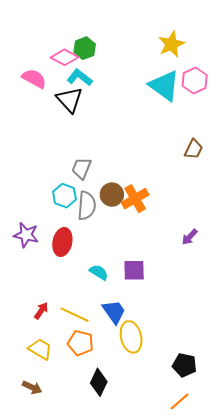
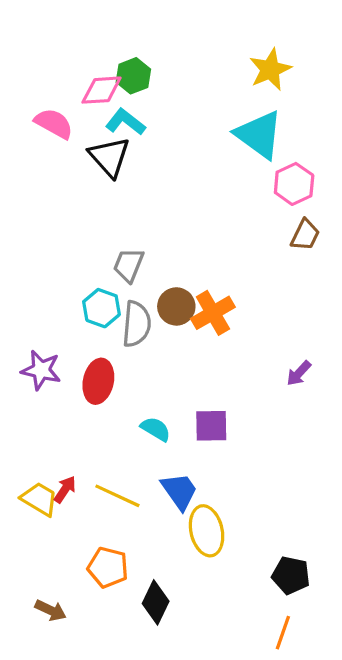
pink diamond: (64, 57) -> (102, 90), turned -32
pink hexagon: (195, 81) -> (294, 184), moved
orange pentagon: (81, 343) -> (108, 567), moved
yellow trapezoid: (40, 349) -> (39, 499), moved
orange line: (180, 401) -> (283, 633), turned -30

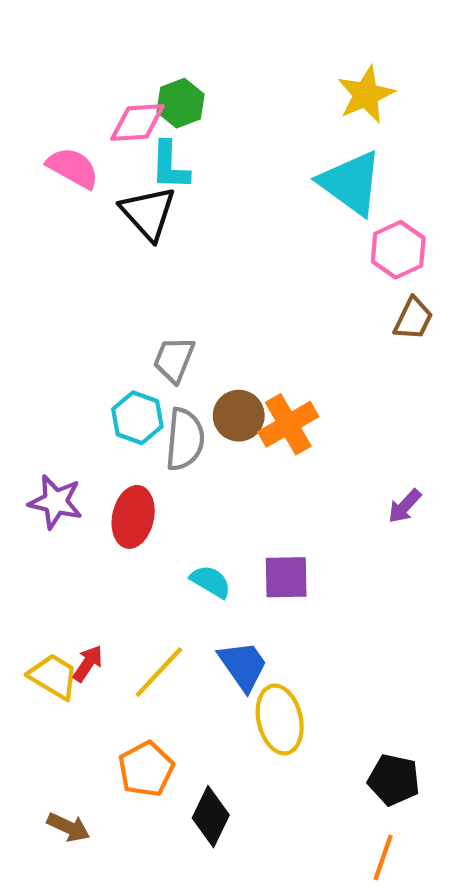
cyan L-shape: (125, 122) -> (170, 166), turned -126
yellow line: (117, 496) -> (159, 672), turned -72
orange pentagon: (108, 567) -> (146, 769), turned 30

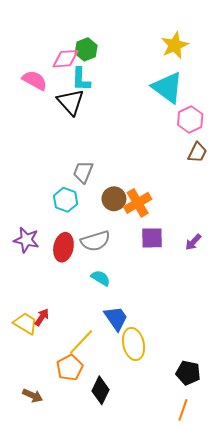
gray semicircle: (185, 439) -> (95, 241), moved, turned 68
purple square: (286, 577) -> (152, 238), moved
yellow line: (159, 672) -> (81, 342), moved

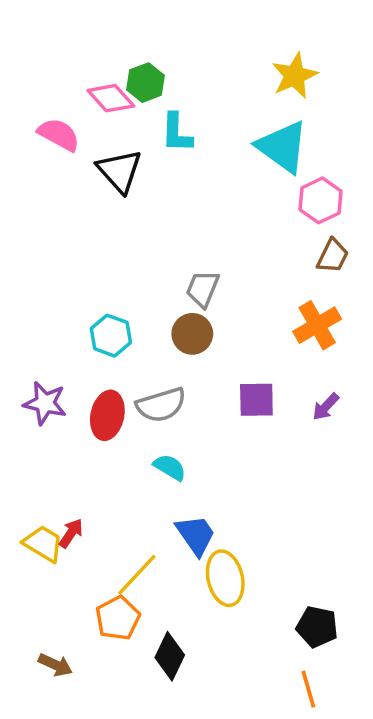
pink diamond: (66, 59) -> (111, 98), turned 52
cyan L-shape: (81, 79) -> (177, 133), moved
gray trapezoid: (83, 172) -> (203, 289), moved
orange cross: (138, 203) -> (317, 325), moved
orange line: (183, 410) -> (308, 689), turned -35

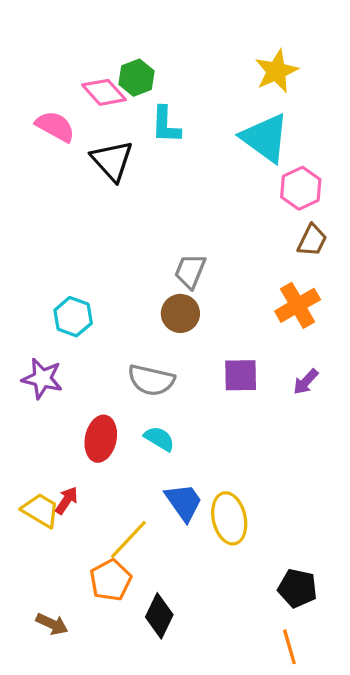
cyan hexagon: (111, 336) -> (73, 317), moved
gray semicircle: (161, 405) -> (151, 380), turned 30
red ellipse: (107, 415) -> (101, 439), moved
yellow ellipse: (225, 578) -> (229, 518), moved

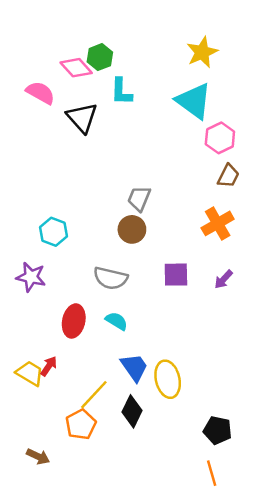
black diamond: (159, 616) -> (132, 411), moved

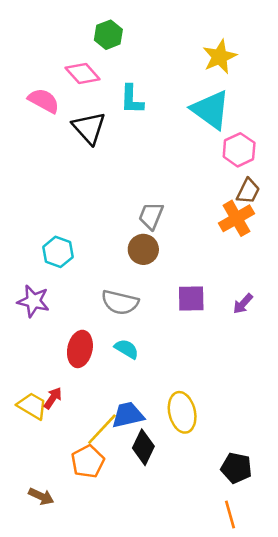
green hexagon: (100, 57) -> (108, 35), moved
orange cross: (218, 223) -> (236, 218), moved
blue trapezoid: (134, 367) -> (128, 415), moved, turned -68

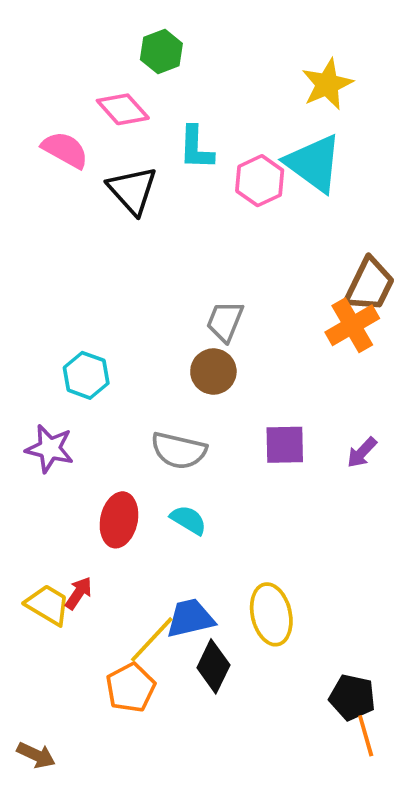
pink hexagon: (239, 150) -> (260, 181), moved
brown trapezoid: (248, 191) -> (370, 285), size x1.4
brown arrow: (41, 496) -> (36, 755), moved
orange line: (230, 514) -> (366, 736), moved

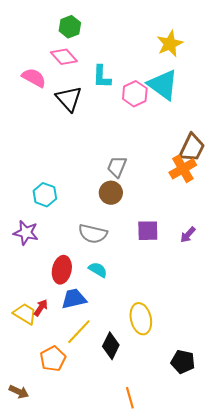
green hexagon: (161, 51) -> (70, 27), moved
blue trapezoid: (190, 618) -> (74, 299), moved
orange pentagon: (131, 688) -> (53, 359), moved
orange line: (366, 736) -> (130, 398), moved

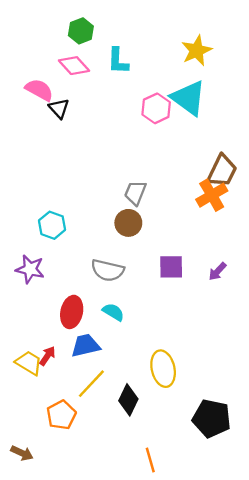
cyan L-shape: (102, 77) -> (118, 61), moved
black triangle: (69, 99) -> (59, 108), moved, size x0.7
black pentagon: (183, 362) -> (212, 418), size x1.4

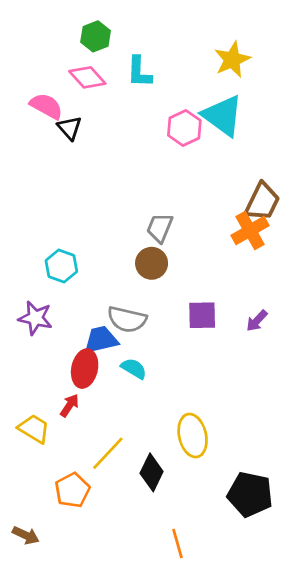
blue trapezoid: (86, 346) -> (101, 340), moved
red arrow: (47, 356) -> (70, 405), moved

